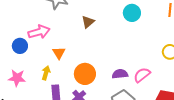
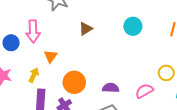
pink arrow: (39, 32) -> (33, 31), turned 95
pink semicircle: (142, 75) -> (144, 91), moved

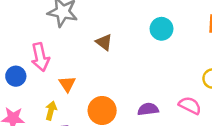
brown triangle: (86, 29) -> (104, 42), turned -40
pink semicircle: (144, 91) -> (190, 105), turned 66

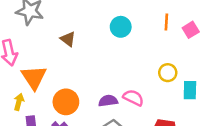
orange triangle: (67, 84) -> (34, 77), size x1.6
pink semicircle: (190, 105) -> (133, 98), moved

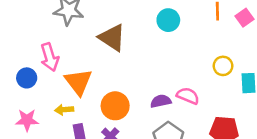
brown triangle: (68, 39) -> (112, 38), size x1.6
yellow arrow: (19, 102) -> (64, 110), turned -105

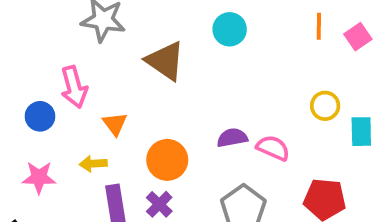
cyan circle: (168, 20) -> (230, 29), moved
orange triangle: (78, 82) -> (115, 124), size x0.6
purple semicircle: (161, 101) -> (232, 138), moved

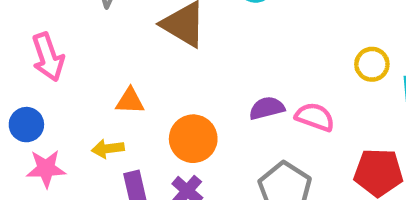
pink arrow: (74, 87) -> (48, 57), moved
blue circle: (40, 116) -> (26, 125), moved
orange triangle: (115, 124) -> (130, 101), turned -48

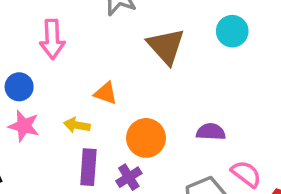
pink semicircle: (315, 117) -> (246, 174), moved

